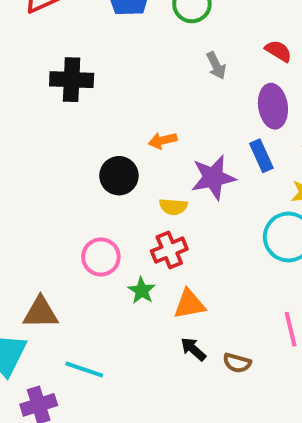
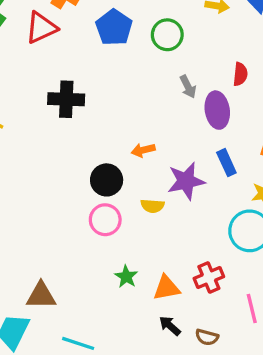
red semicircle: (278, 51) -> (240, 74), turned 65
purple ellipse: (273, 106) -> (217, 110), moved
red cross: (169, 250) -> (209, 278), moved
pink circle: (101, 257) -> (105, 220), moved

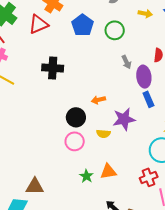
blue rectangle: (226, 163) -> (148, 99), moved
red cross: (209, 278) -> (149, 177), moved
orange triangle: (166, 288) -> (108, 172), moved

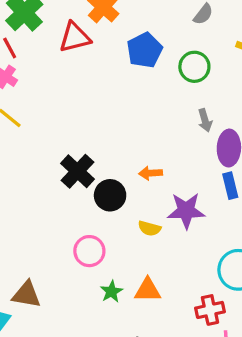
black cross: (53, 68) -> (78, 171), moved, turned 30
pink circle: (75, 141) -> (89, 251), moved

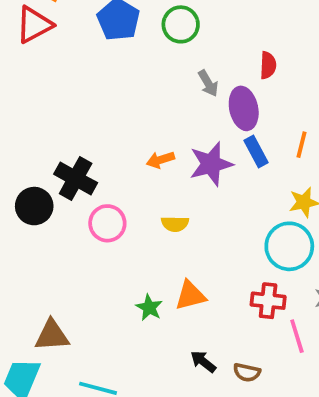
black circle: (110, 195) -> (34, 206), moved
purple star: (186, 211) -> (211, 164), moved
pink circle: (89, 251) -> (107, 223), moved
red cross: (210, 310) -> (268, 301), turned 32

